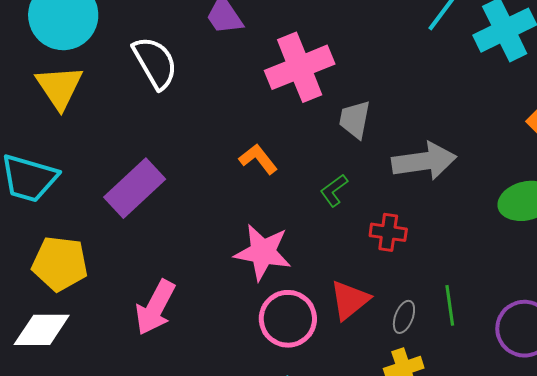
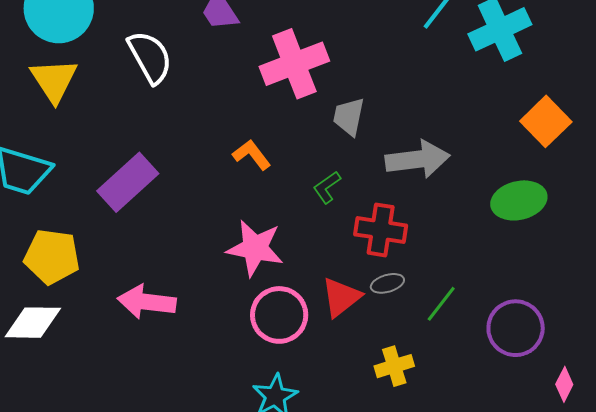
red cross: (388, 232) -> (381, 230), size x1.4
green line: (450, 305) -> (441, 304), turned 45
pink arrow: (155, 308) -> (147, 302), turned 68
gray ellipse: (404, 317) -> (387, 283), moved, turned 52

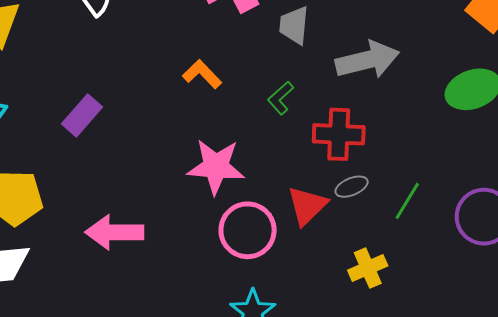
purple rectangle: (128, 182) -> (82, 115), size x0.7

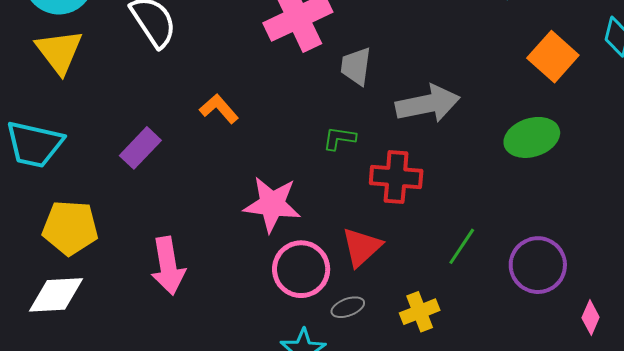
orange L-shape: (202, 74) -> (219, 109), moved
green L-shape: (281, 98) -> (339, 138), turned 48
gray ellipse: (352, 187) -> (348, 307), moved
pink arrow: (114, 232) -> (168, 266), turned -102

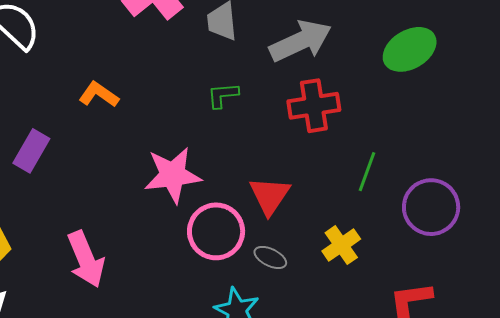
red cross: (396, 177) -> (314, 106), moved
purple circle: (538, 265) -> (431, 207), moved
gray ellipse: (348, 307) -> (270, 257), turned 60

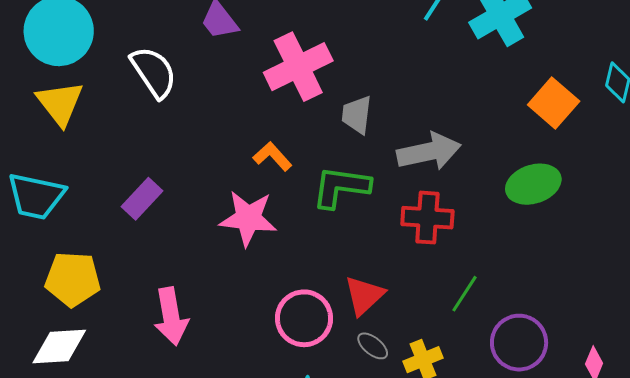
orange L-shape: (99, 95) -> (272, 156), moved
green L-shape: (223, 95) -> (341, 187), size x1.8
pink star: (173, 175) -> (248, 218), moved
gray ellipse: (270, 257) -> (373, 346), moved

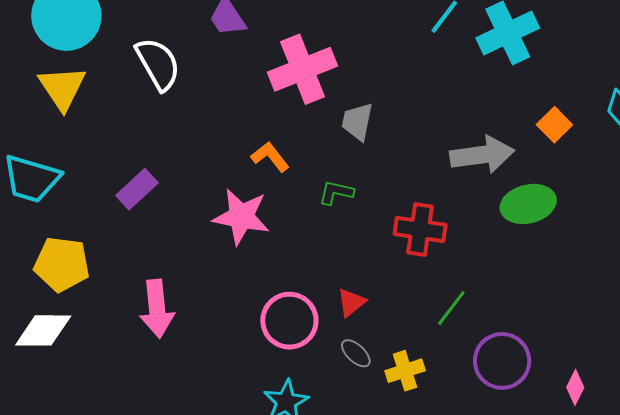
orange square: (554, 103) -> (554, 125), size x0.7
gray arrow: (429, 152) -> (482, 155), moved
green L-shape: (341, 187) -> (336, 192), size x0.6
red triangle: (364, 295) -> (351, 302), size x0.7

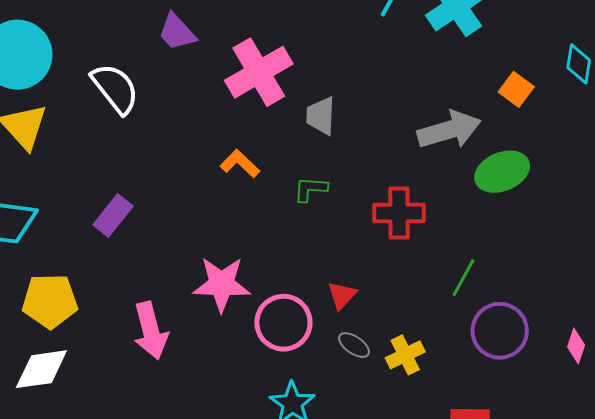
pink star: (241, 217) -> (222, 284), moved
green line: (451, 308) -> (463, 278), moved

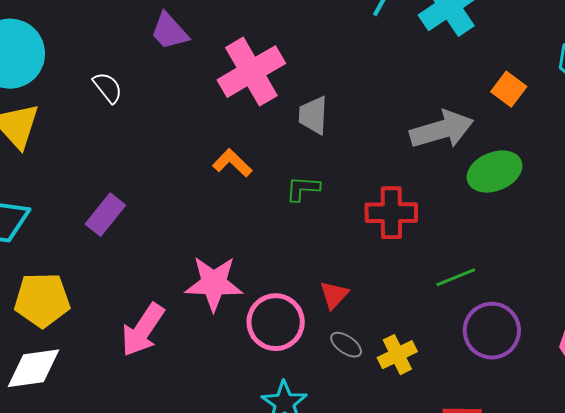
white semicircle: (115, 88) -> (108, 88), size x0.6
green line: (463, 278) -> (456, 277), turned 39
pink arrow: (151, 331) -> (143, 330), turned 48

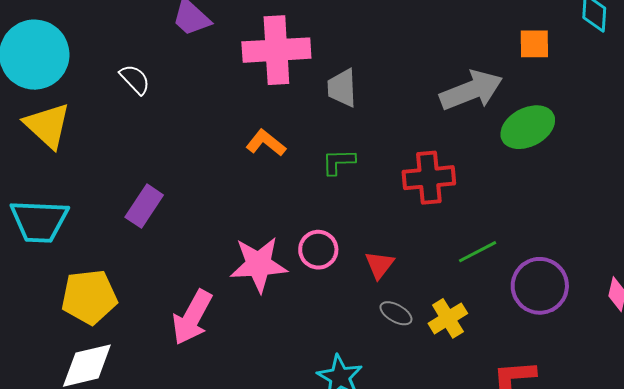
pink cross: (251, 72) -> (276, 50), turned 32
orange square: (509, 89) -> (534, 44), turned -32
green line: (456, 277) -> (478, 252), moved
pink circle: (276, 322) -> (318, 250), moved, size x0.7

